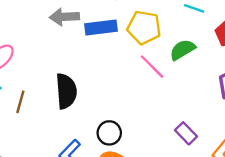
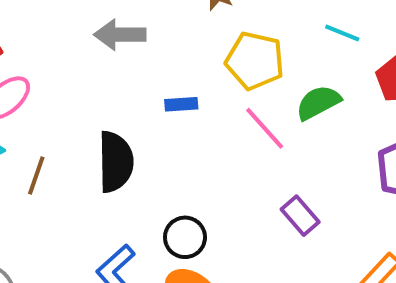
blue rectangle: (101, 28) -> (181, 104), moved, size x0.6
purple rectangle: (186, 133) -> (300, 216), moved

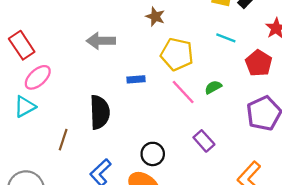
green semicircle: (318, 103) -> (213, 87), moved, size x0.7
brown line: (36, 176) -> (63, 140), moved
black circle: (185, 237) -> (153, 154), moved

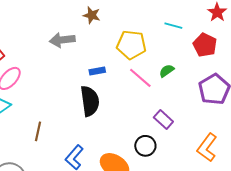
brown star: (155, 17) -> (92, 15), moved
black semicircle: (100, 112) -> (90, 101), moved
black circle: (153, 154) -> (145, 146), moved

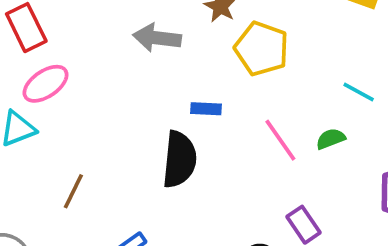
cyan line: (173, 26) -> (359, 92), moved
yellow pentagon: (131, 45) -> (262, 49), moved

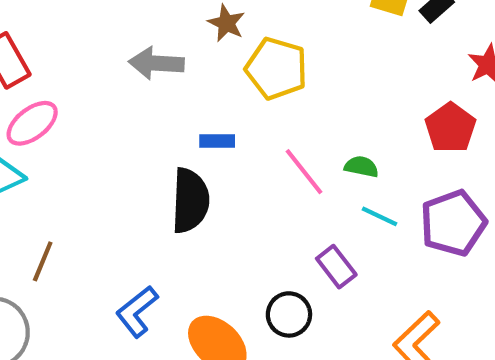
cyan line: (359, 92) -> (380, 216), moved
green semicircle: (331, 139) -> (361, 167), turned 36
brown line: (73, 191) -> (43, 261), moved

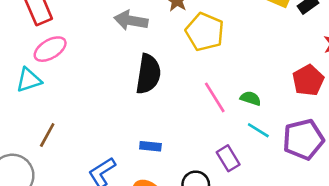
blue rectangle: (217, 141) -> (150, 146), moved
black semicircle: (190, 201) -> (148, 74), moved

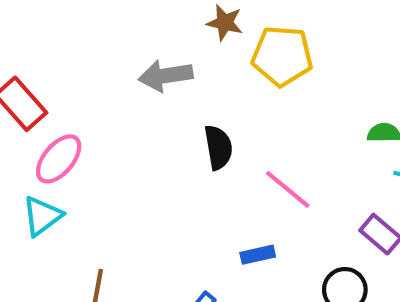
black semicircle: (148, 74) -> (218, 147), size x0.7
pink line: (215, 97) -> (288, 189), moved

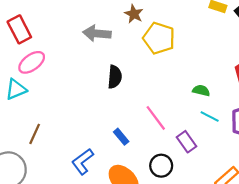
pink line: (288, 189) -> (156, 118), moved
blue rectangle: (258, 255) -> (121, 137), turned 49

